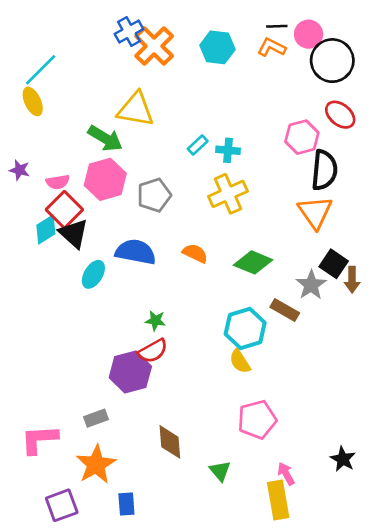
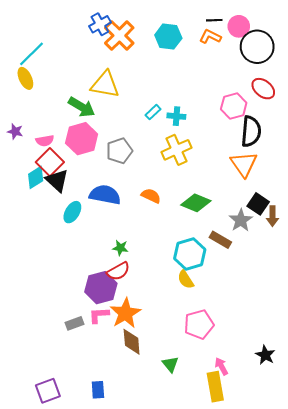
pink L-shape: (39, 439) -> (99, 315), moved, size x0.7
orange star: (96, 464) -> (125, 313), moved

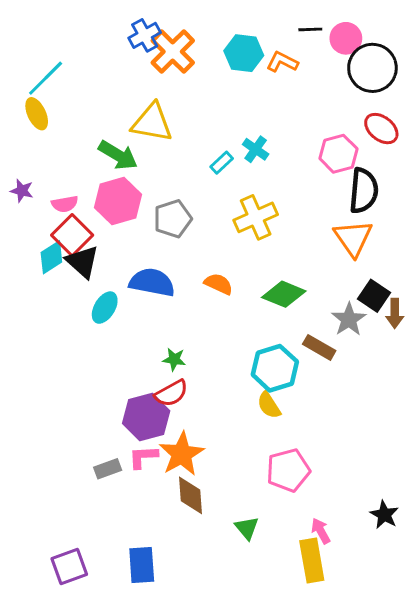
orange L-shape: (210, 37) -> (282, 62), moved
cyan cross: (176, 116) -> (256, 149), moved, turned 30
blue rectangle: (98, 390) -> (142, 565), size x1.4

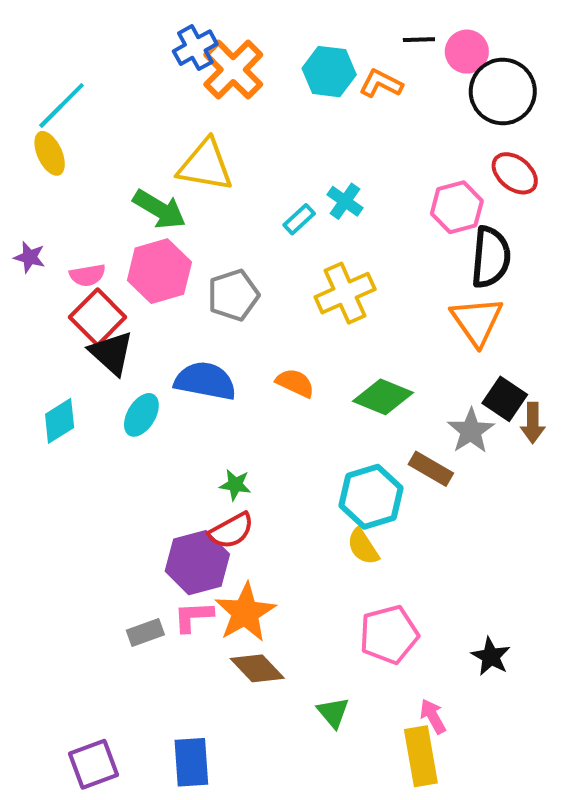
cyan diamond: (51, 257) -> (60, 421), moved
brown diamond: (190, 495) -> (257, 668), turned -39
black star: (384, 515) -> (491, 656), moved

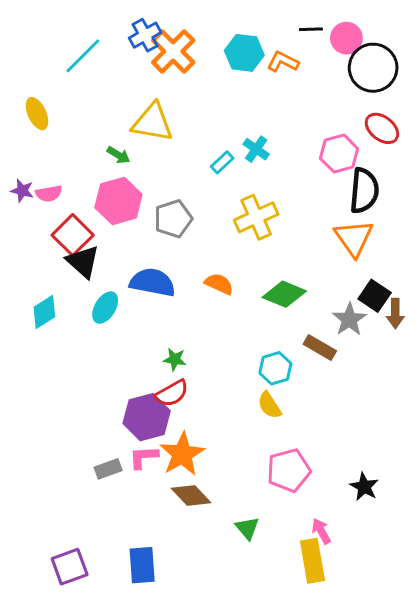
cyan line: (62, 105) -> (83, 56), moved
green arrow: (159, 209) -> (118, 155), size x0.6
pink semicircle: (88, 275) -> (49, 194), moved
cyan hexagon: (371, 497) -> (275, 368), size x0.7

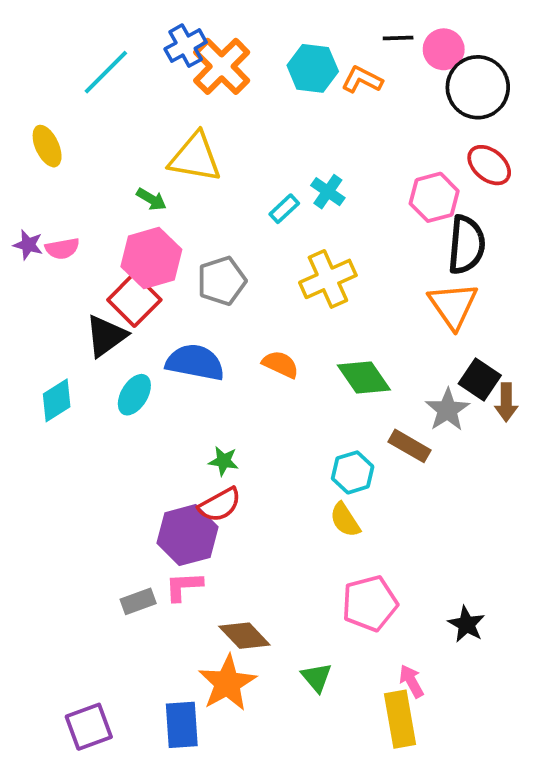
red square: (73, 235) -> (134, 300), moved
black triangle: (83, 262) -> (106, 336), turned 42
green diamond: (284, 294) -> (364, 378), turned 33
orange star: (182, 454) -> (227, 683), moved

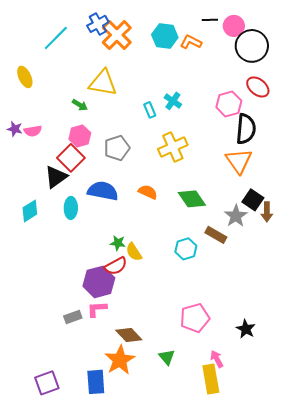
cyan rectangle: (284, 209) -> (150, 110), turned -70
pink hexagon: (151, 258) -> (80, 136), size x0.7
cyan ellipse: (134, 395) -> (71, 208), turned -30
yellow semicircle: (345, 520) -> (134, 252), moved

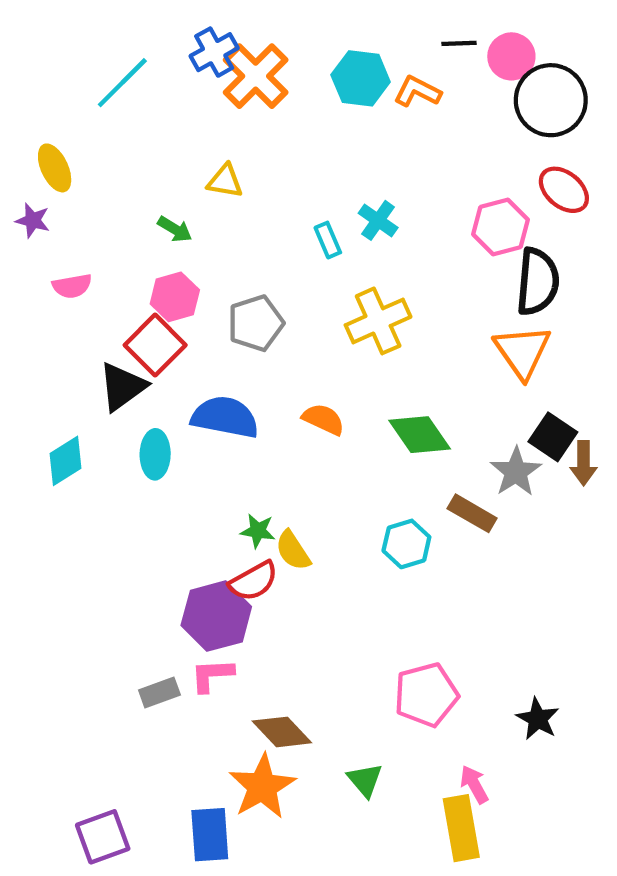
yellow triangle: (103, 83) -> (225, 181), size x0.6
purple star: (15, 129) -> (33, 220), moved

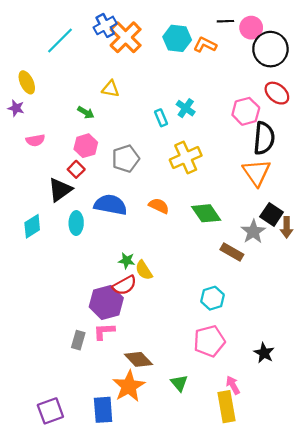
red square: (155, 345) -> (76, 169), size x0.6
cyan hexagon: (406, 544) -> (213, 298), moved
gray rectangle: (159, 693) -> (78, 340), turned -54

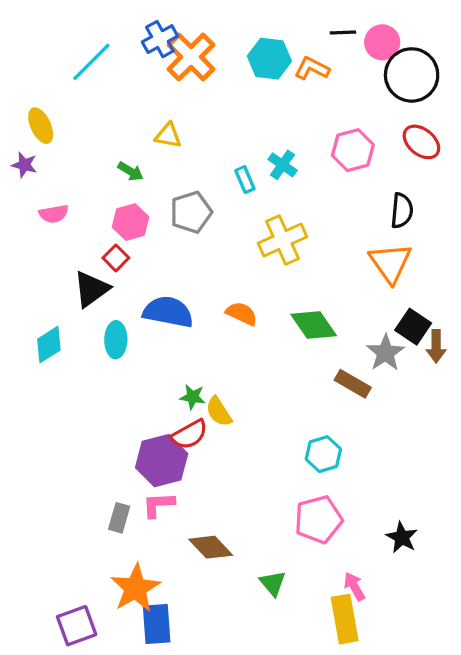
pink hexagon: (246, 111) -> (353, 150), moved
black semicircle: (264, 138) -> (402, 211), size x0.7
gray pentagon: (126, 159) -> (191, 212), moved
orange star: (129, 386) -> (135, 588), moved

